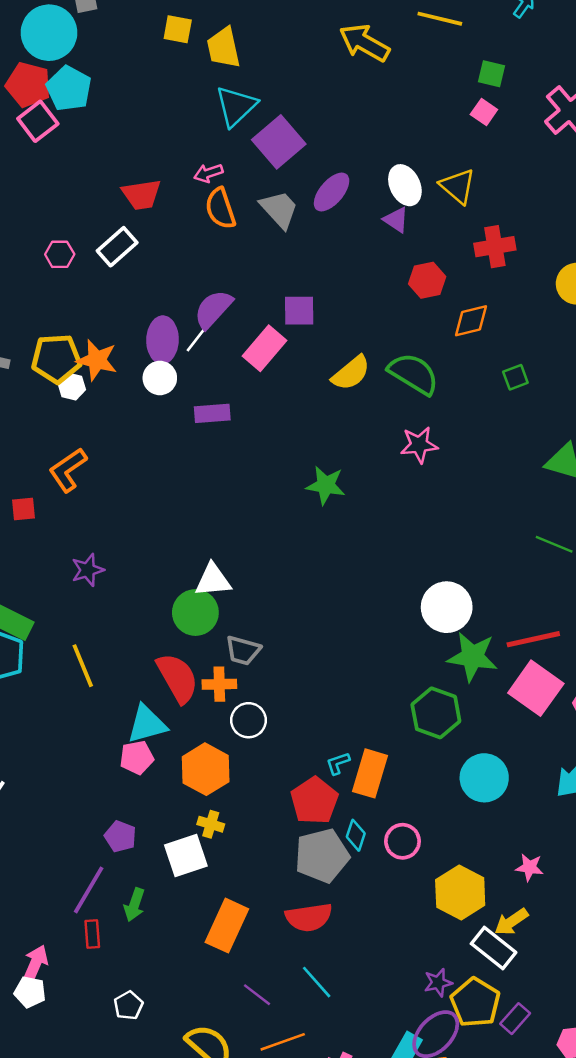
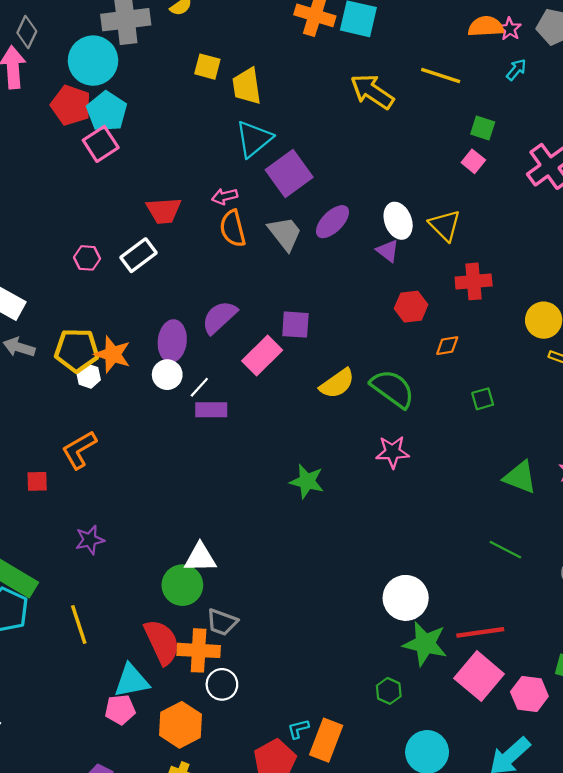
pink square: (38, 121) -> (101, 144), moved
orange diamond: (471, 321) -> (447, 346), size x0.7
white line: (196, 340) -> (199, 387), moved
orange cross: (219, 684) -> (199, 650), size x1.4
green hexagon: (436, 713) -> (389, 691), size x0.6

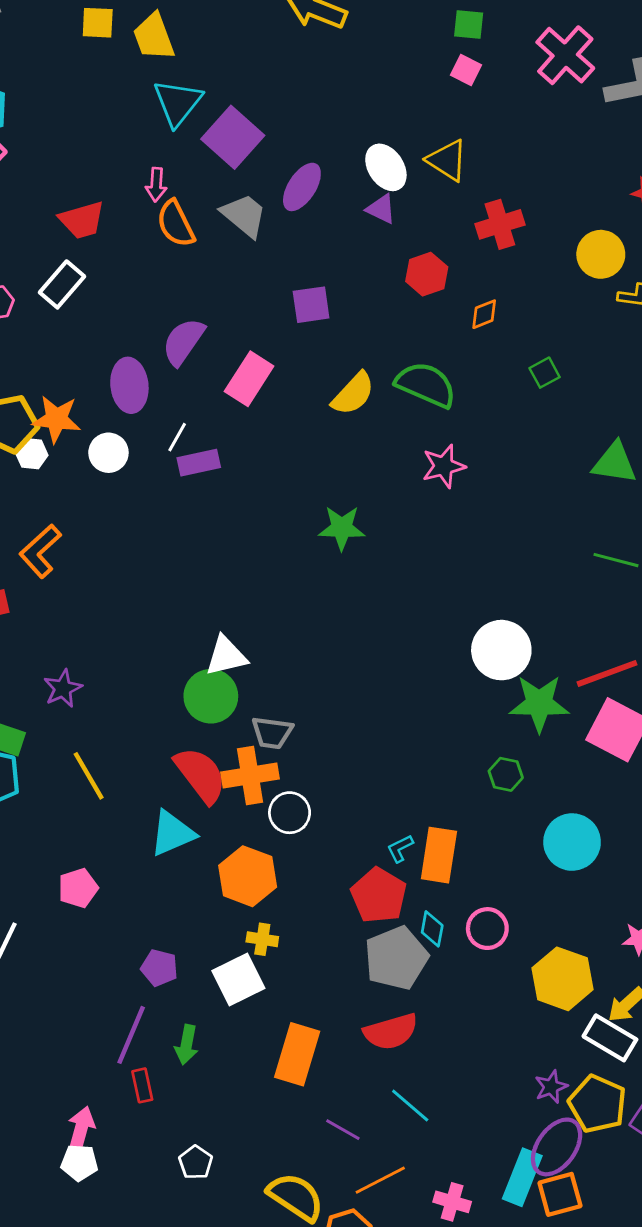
pink arrow: (225, 196) -> (156, 185), turned -60
purple square: (295, 325) -> (311, 305), moved
white circle: (167, 375) -> (108, 453), moved
purple star: (90, 540) -> (63, 688), moved
pink pentagon: (120, 710) -> (78, 888), moved

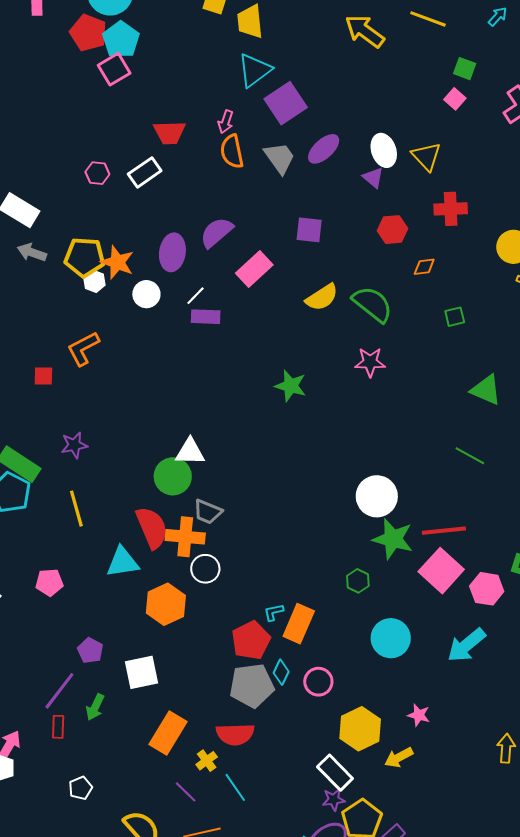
yellow cross: (262, 939) -> (207, 761), moved, turned 30
white rectangle: (610, 1038) -> (335, 773), moved

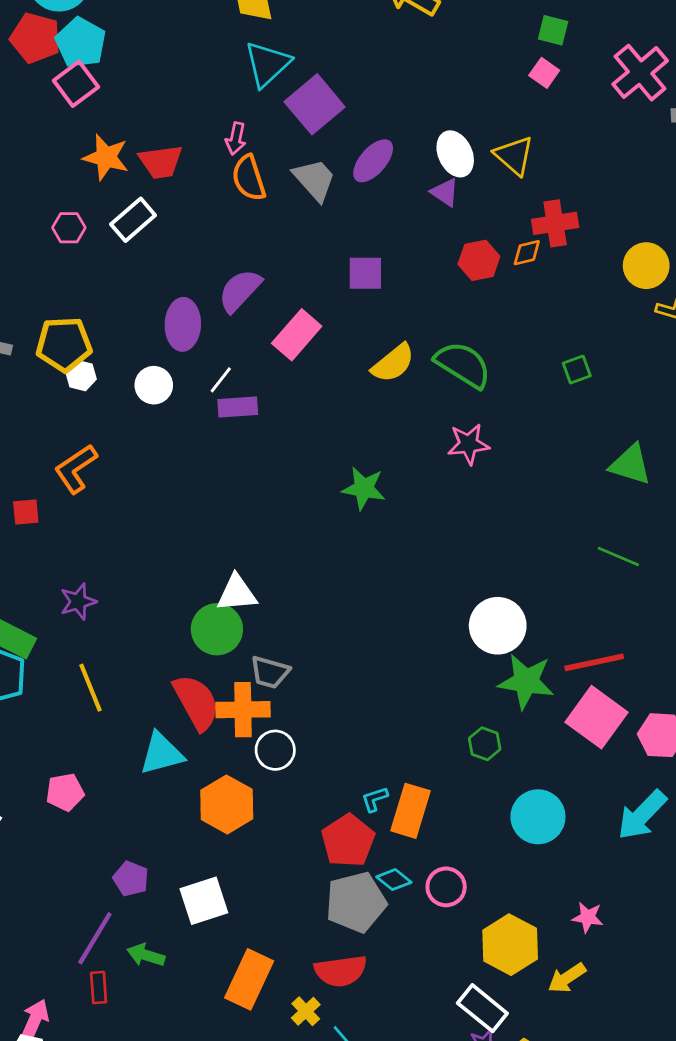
orange star: (117, 262) -> (106, 157), moved
orange diamond: (424, 267) -> (527, 253), moved
cyan diamond: (281, 672) -> (394, 880), turned -70
green arrow: (95, 707) -> (146, 955), turned 88

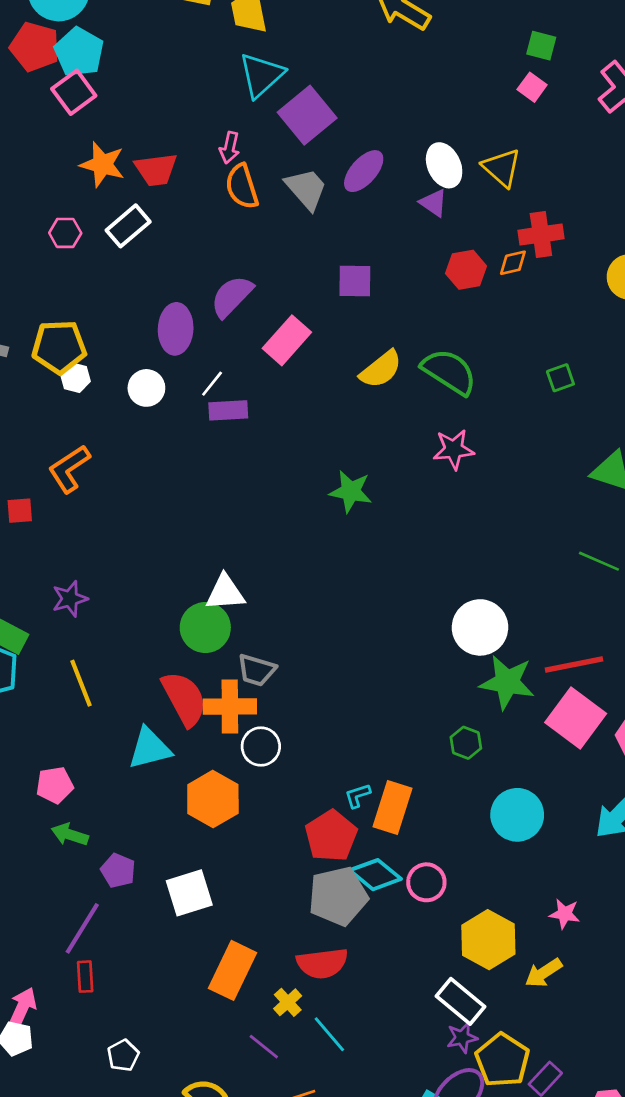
cyan diamond: (394, 880) -> (375, 875), size x1.5
green arrow: (146, 955) -> (70, 835), moved

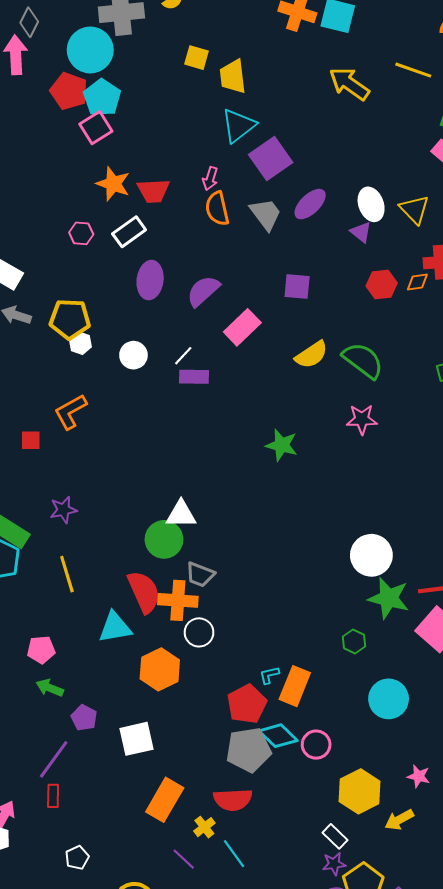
purple ellipse: (176, 329) -> (150, 280), moved
white rectangle: (461, 1001) -> (335, 836), size x0.7

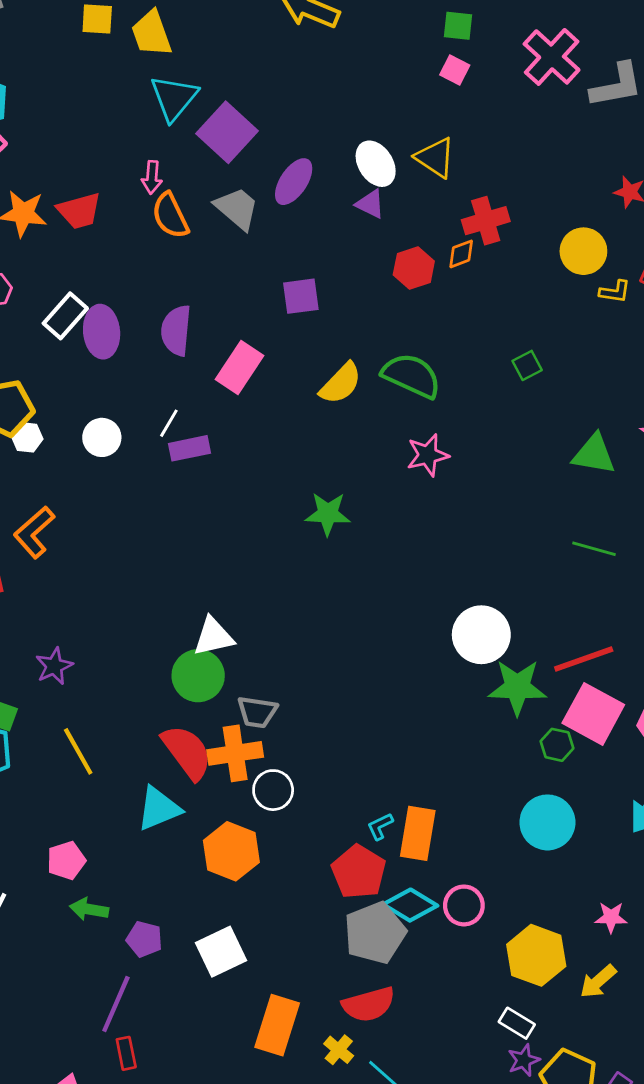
white rectangle: (129, 232) -> (65, 316), moved
purple semicircle: (203, 291) -> (176, 330), turned -30
green hexagon: (354, 642) -> (557, 745), moved

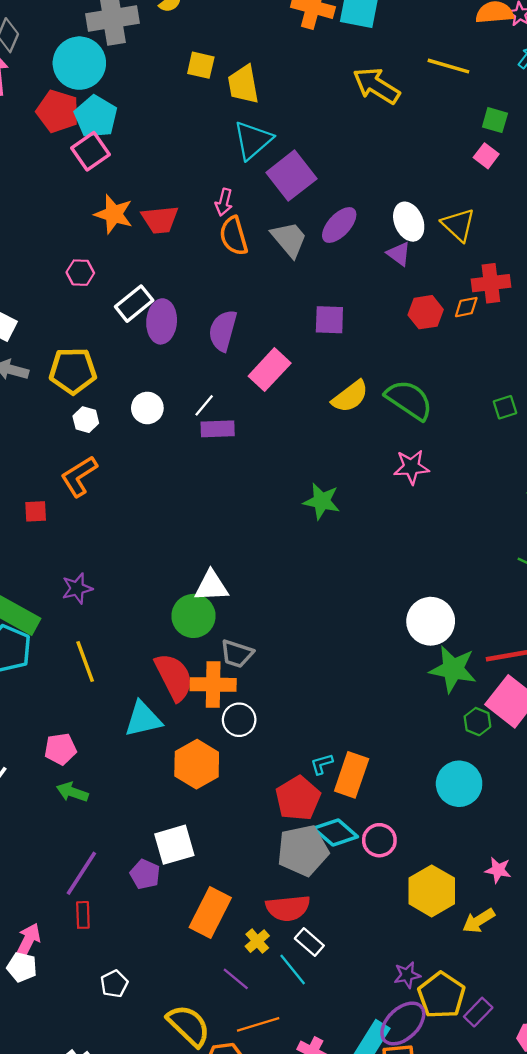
white hexagon: (27, 437) -> (86, 420), moved
purple pentagon: (144, 939) -> (145, 874), moved
white rectangle: (517, 1023) -> (309, 942), moved

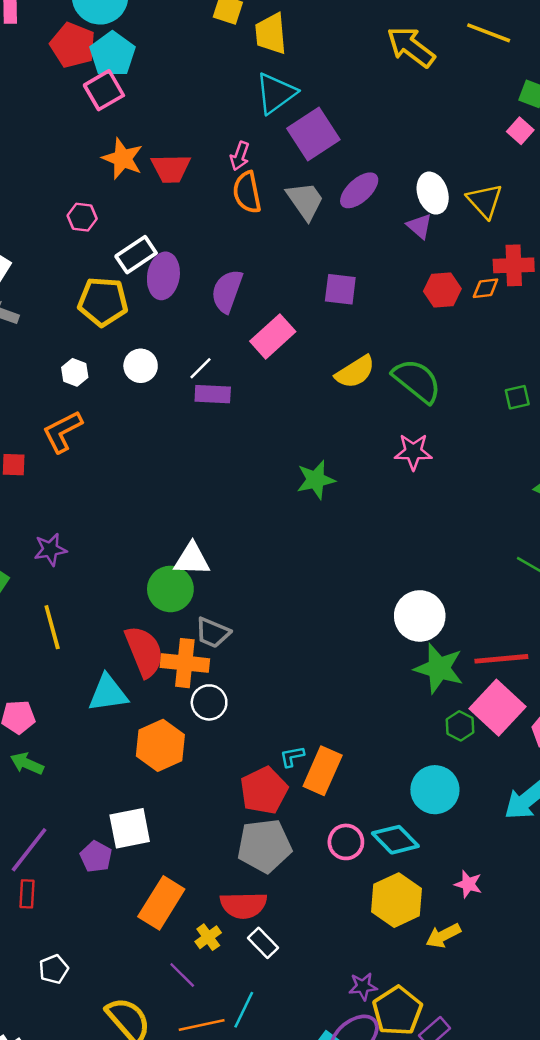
yellow pentagon: (73, 371) -> (103, 302), moved
green star: (322, 501) -> (316, 480), turned -30
cyan diamond: (336, 833) -> (395, 840), moved
cyan line: (293, 969) -> (244, 1010), moved, turned 60

